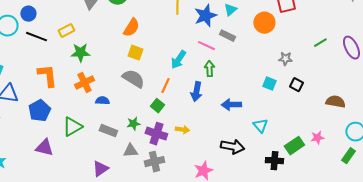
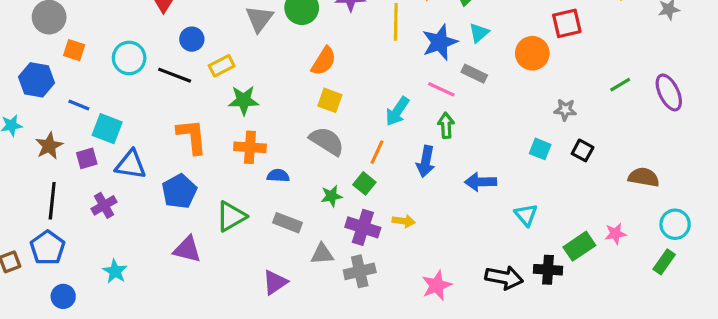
blue circle: (28, 14) -> (192, 39), moved
orange cross: (84, 83) -> (250, 147), turned 30
green star: (133, 124) -> (331, 196), moved
black arrow: (232, 147) -> (504, 278), moved

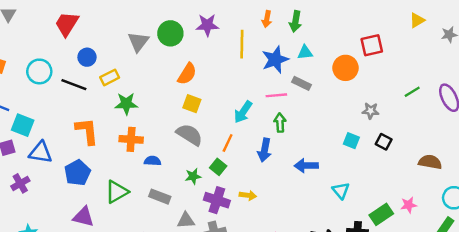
cyan triangle: (479, 33) -> (305, 52), turned 35
pink line: (441, 89) -> (276, 95), turned -30

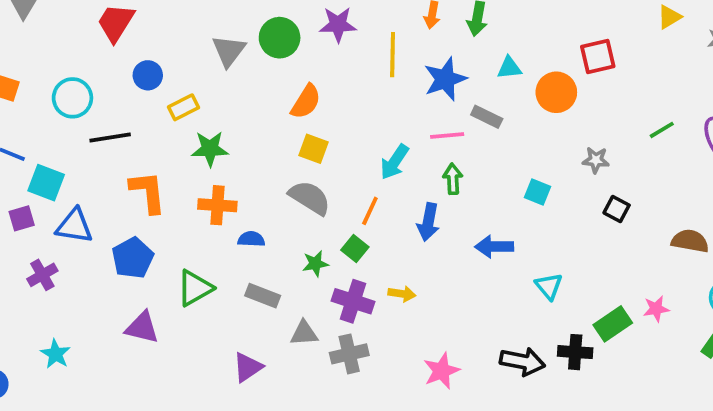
cyan triangle: (305, 52) -> (509, 68), moved
black line: (74, 85) -> (110, 137), moved, turned -30
cyan square: (351, 141) -> (537, 192), moved

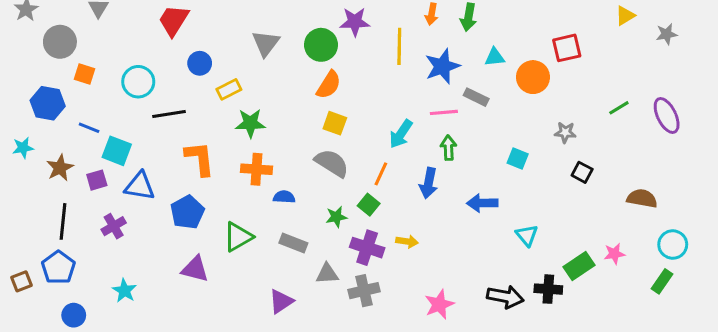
green circle: (280, 38) -> (321, 45), moved

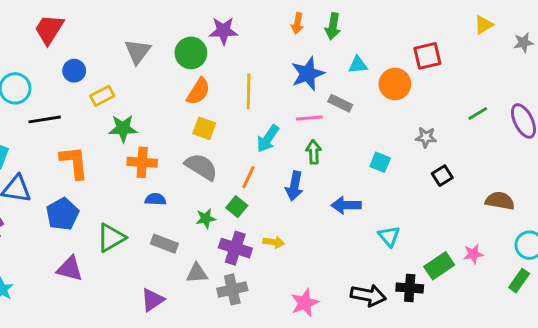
yellow line: (399, 46) -> (249, 91), moved
orange cross: (256, 169) -> (142, 162), moved
black square: (582, 172) -> (442, 176), turned 30

